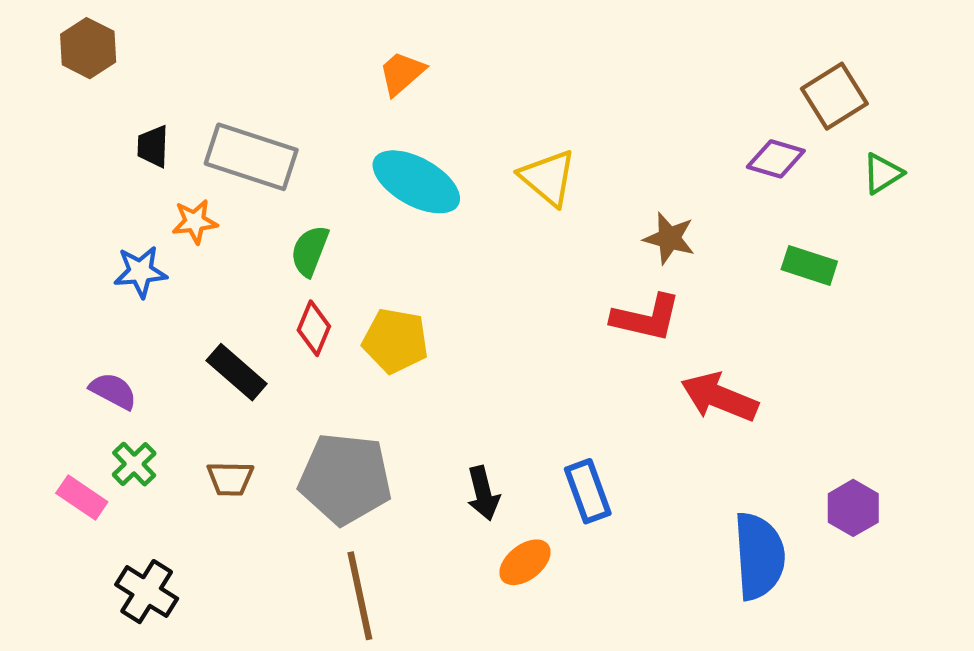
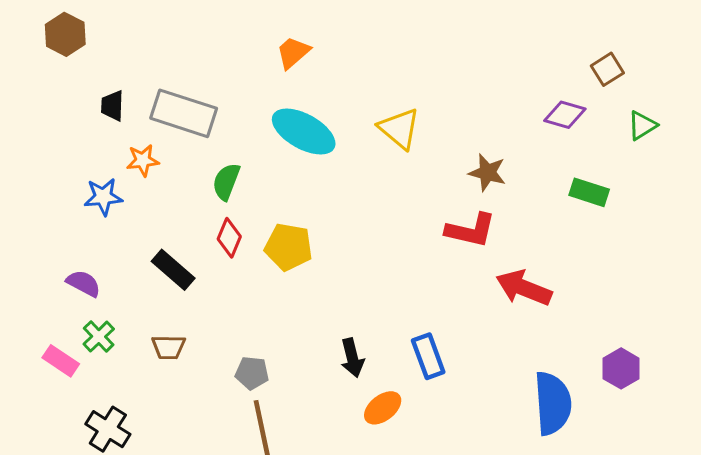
brown square: (834, 96) -> (607, 69), size x0.7
gray pentagon: (345, 479) -> (252, 373), moved, size x0.5

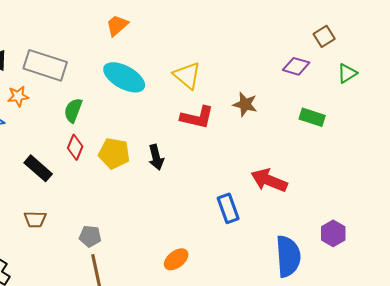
red L-shape: (471, 230) -> (197, 117), moved
blue rectangle: (428, 356) -> (228, 208), moved
black arrow: (352, 358) -> (156, 157), moved

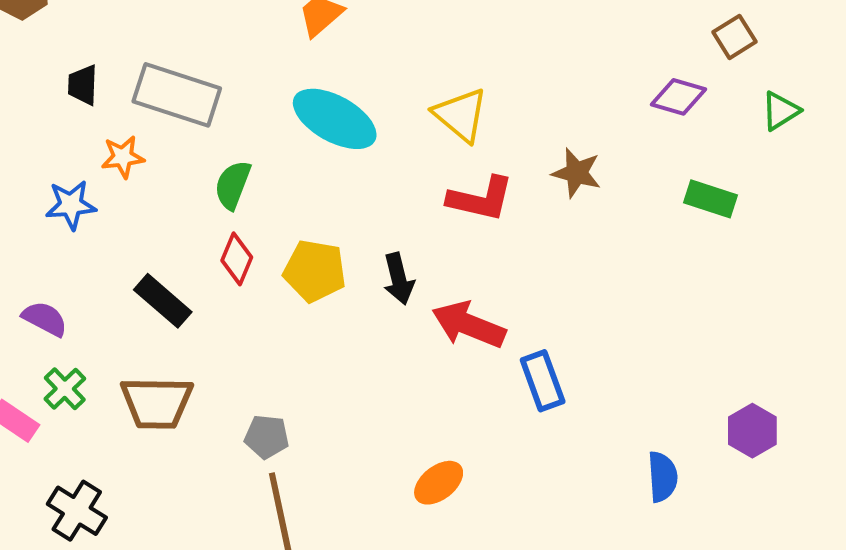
red arrow: (269, 180) -> (469, 325), moved
brown trapezoid: (35, 219) -> (157, 403), size x1.6
blue semicircle: (288, 256) -> (662, 477), size x0.6

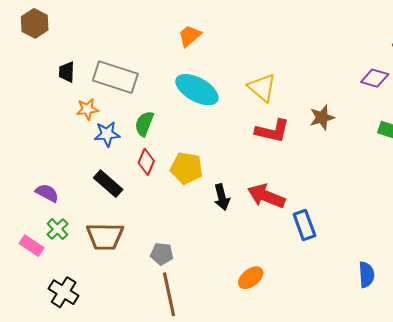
brown star: (577, 173) -> (322, 117), turned -30
blue star: (71, 205) -> (107, 134), moved
black arrow: (399, 279) -> (222, 197), moved

